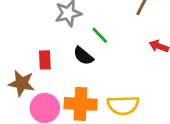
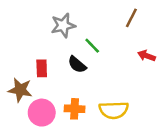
orange cross: (81, 104) -> (75, 109), size x0.7

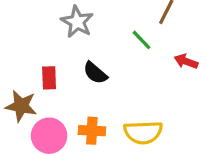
gray star: (63, 25) -> (77, 22), turned -30
green line: (92, 46) -> (141, 40), moved

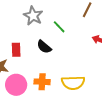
green line: (141, 40) -> (59, 27), moved

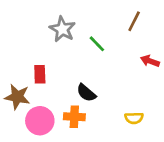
black semicircle: (44, 47) -> (86, 93), moved
yellow semicircle: (73, 83) -> (134, 118), moved, size x0.6

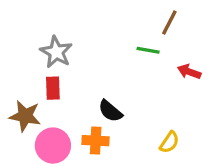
gray star: (62, 29) -> (56, 52), moved
green line: (97, 44) -> (148, 50), moved, turned -36
yellow semicircle: (134, 118) -> (169, 142), turned -54

